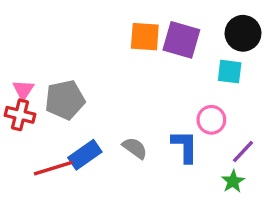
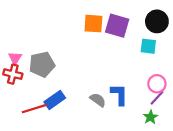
pink circle: (211, 120) -> (157, 84), moved
gray semicircle: (135, 148) -> (98, 100), moved

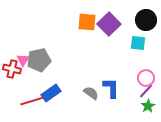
purple square: (117, 26) -> (109, 24), turned 30
pink triangle: (15, 58) -> (23, 60), moved
green star: (150, 117) -> (148, 106), moved

